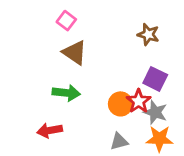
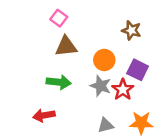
brown triangle: (75, 53) -> (66, 46), turned -40
orange circle: (120, 104) -> (104, 60), moved
gray star: (155, 112) -> (101, 86), moved

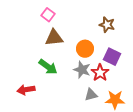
green arrow: (59, 82) -> (48, 67), turned 30
red arrow: (44, 115) -> (26, 90), moved
gray triangle: (106, 125) -> (91, 95), moved

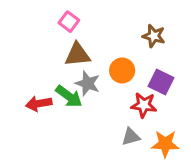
gray star: (82, 70) -> (88, 83), moved
red star: (100, 73) -> (144, 105), turned -30
red arrow: (26, 90) -> (39, 104), moved

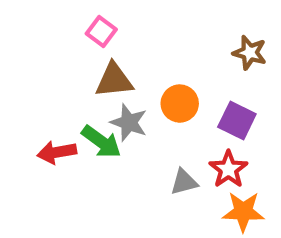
brown star: (154, 36) -> (250, 53), moved
red star: (144, 105) -> (228, 169), moved, turned 30
gray triangle: (131, 137) -> (184, 182), moved

